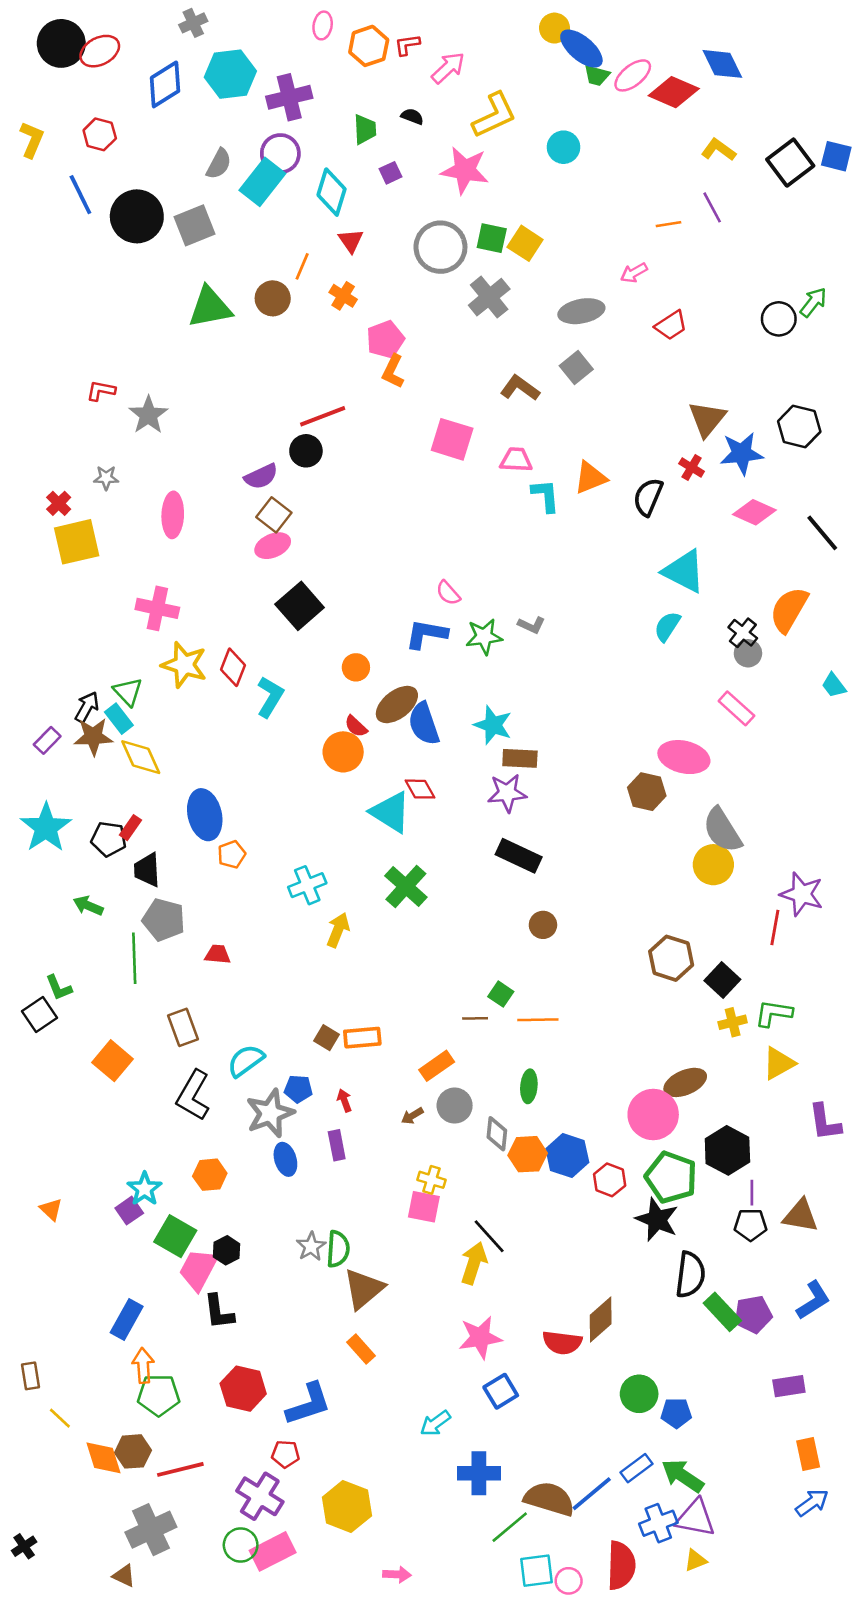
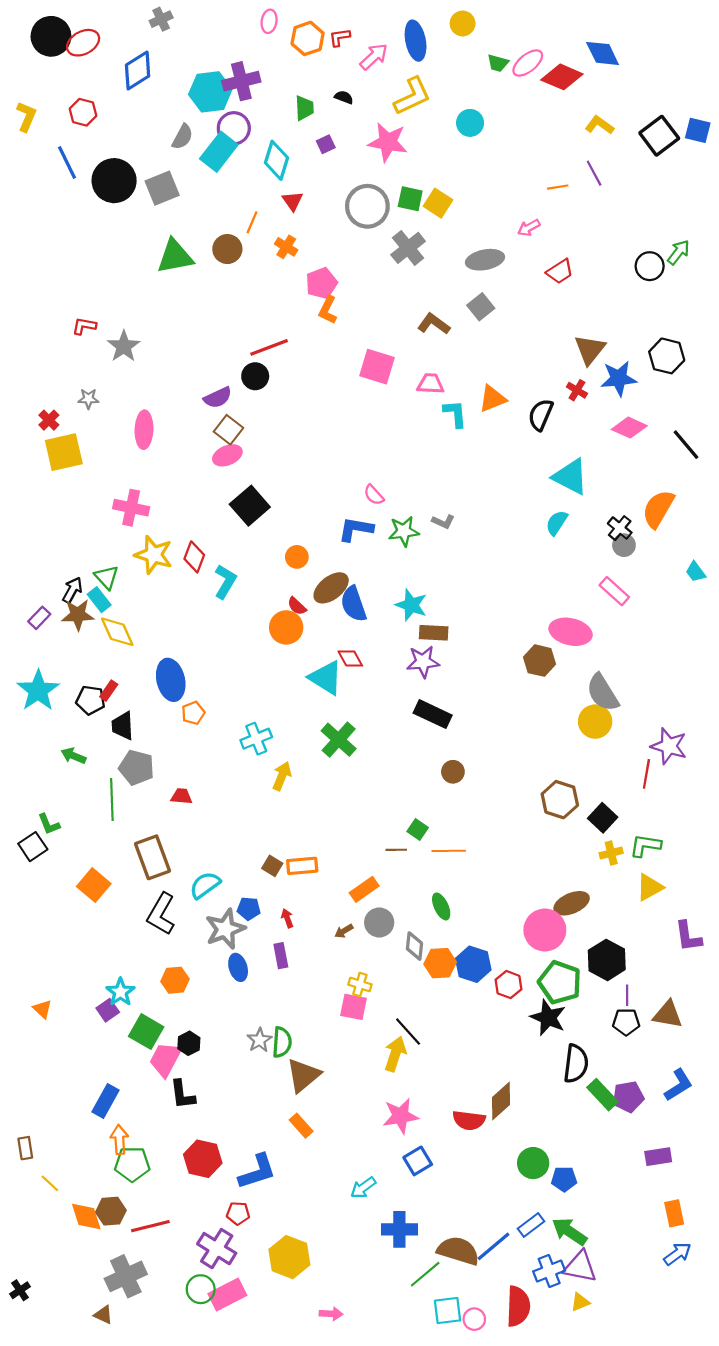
blue ellipse: (581, 49) -> (416, 41), moved, turned 39
cyan hexagon: (230, 74) -> (210, 92), moved
brown rectangle: (183, 1027) -> (153, 857), size x1.4
green ellipse: (529, 1086) -> (441, 906), turned -30

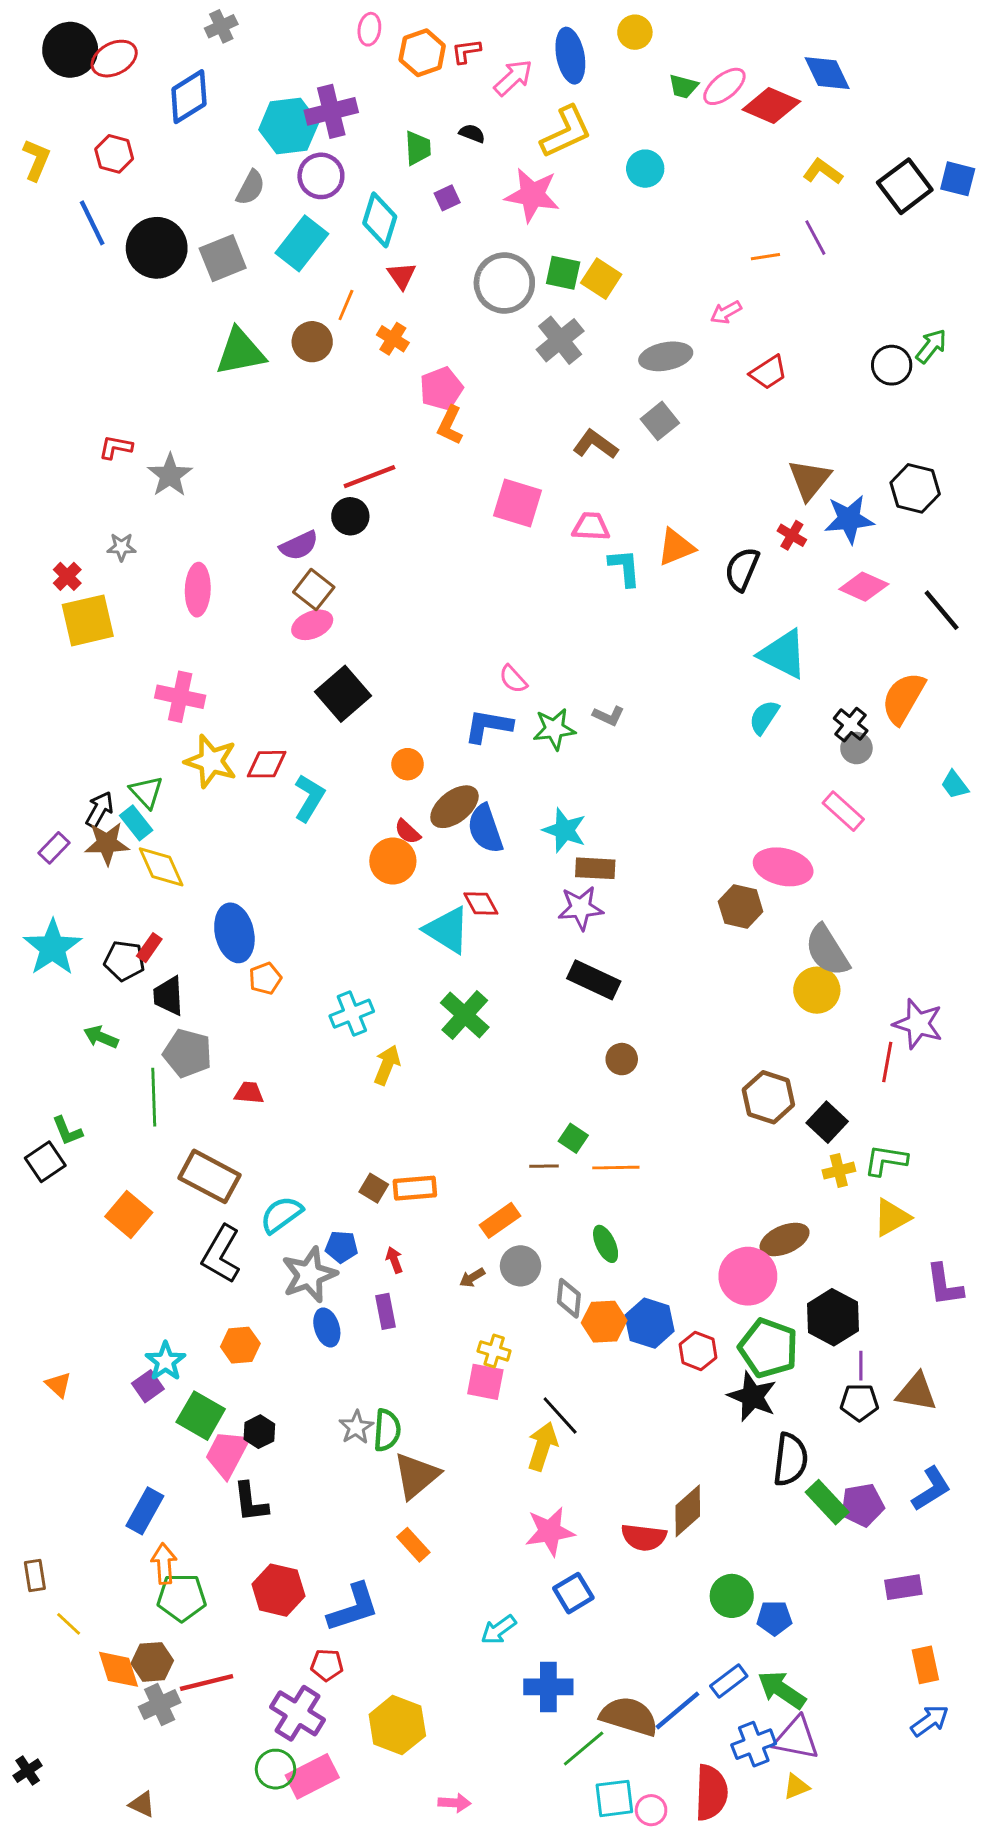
cyan rectangle: (219, 152) -> (302, 243), moved
red diamond: (194, 557) -> (267, 764), turned 68
brown rectangle: (153, 857) -> (209, 1176), turned -42
gray cross: (126, 1276) -> (160, 1705), moved, size x0.7

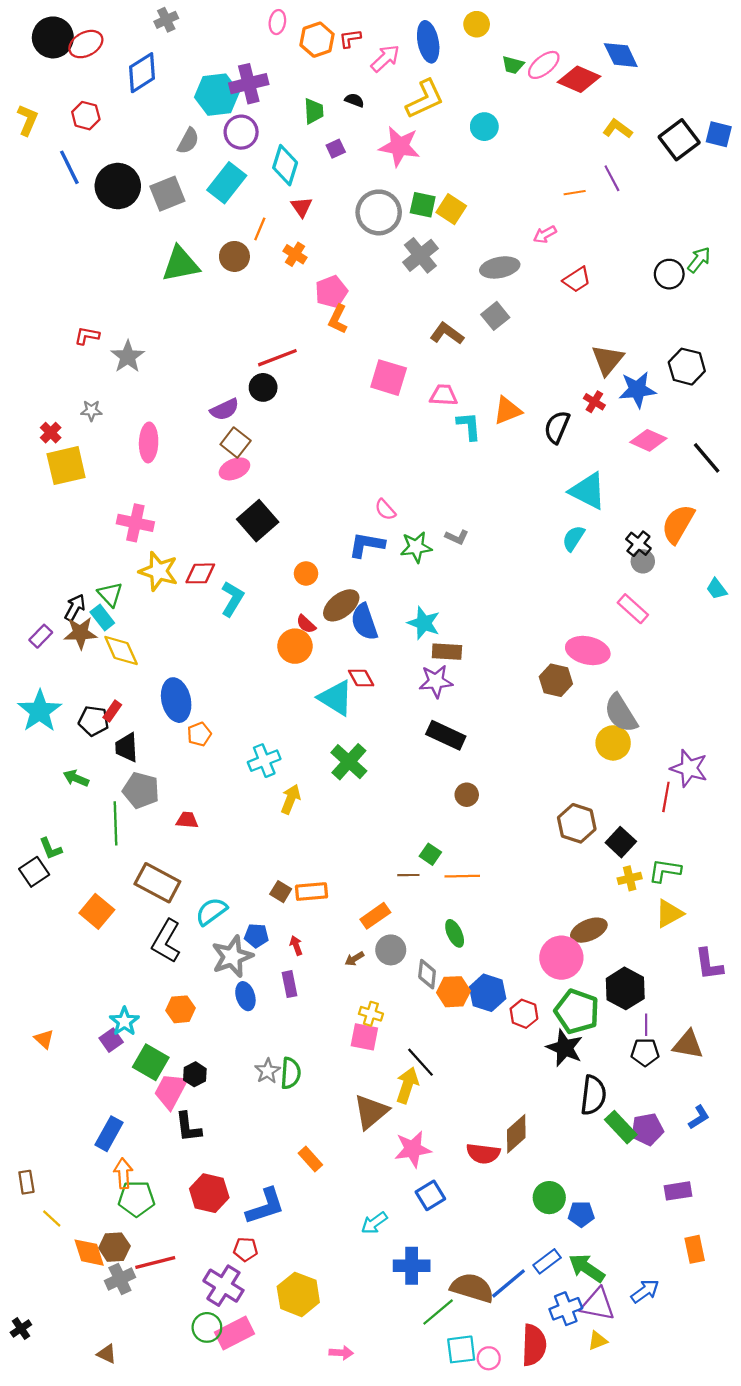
brown triangle: (416, 1476) -> (371, 1112), moved
blue L-shape: (931, 1489) -> (699, 1117), size x0.7
blue arrow: (930, 1721) -> (645, 1291), moved

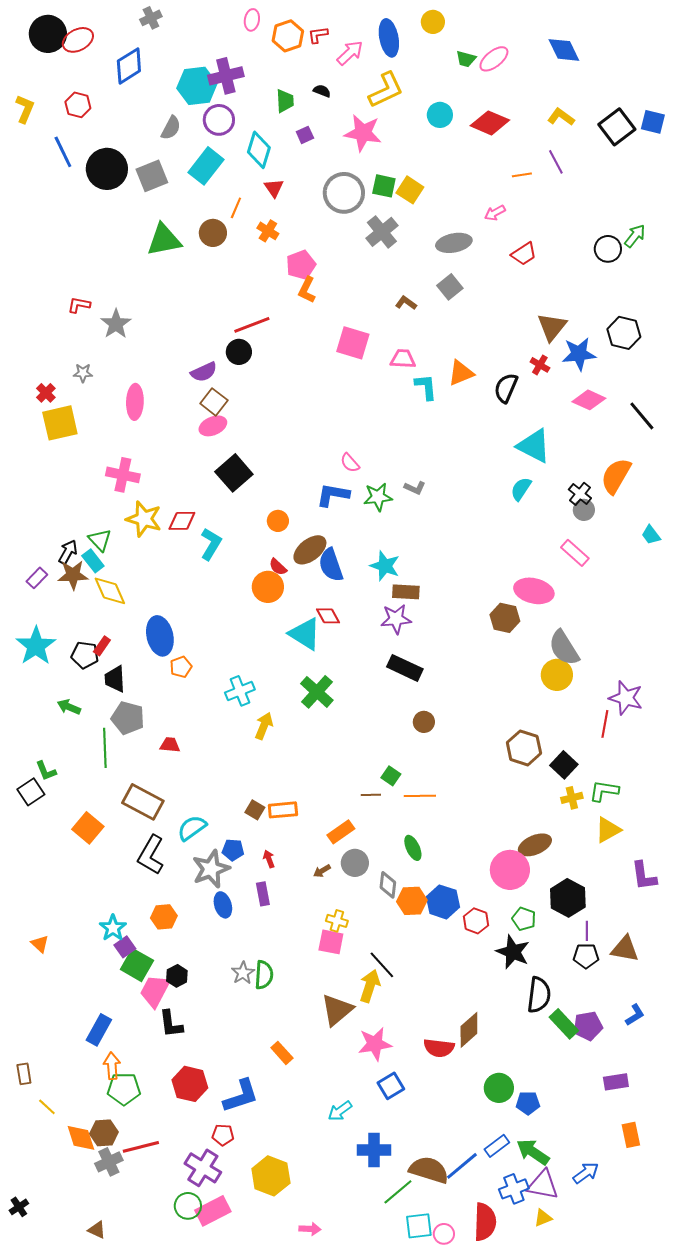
red diamond: (579, 79) -> (490, 123), moved
brown L-shape: (447, 334) -> (406, 303), size x0.7
green pentagon: (577, 1012) -> (524, 919), size x0.6
purple square: (111, 1040) -> (125, 947), moved

